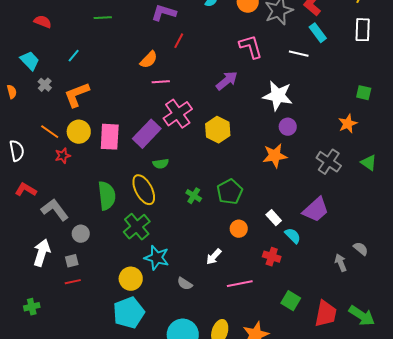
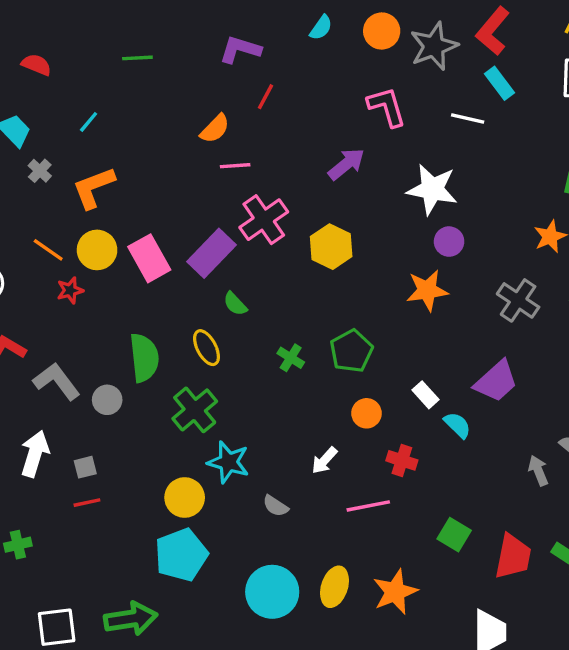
pink rectangle: (110, 137) -> (149, 258), turned -32
green semicircle: (161, 164) -> (235, 304), turned 56
yellow ellipse: (144, 190) -> (207, 348), size x0.7
gray circle: (81, 234) -> (107, 400), moved
red cross: (272, 257) -> (402, 460), moved

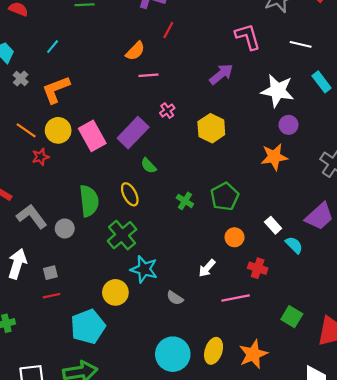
cyan rectangle: (500, 83) -> (322, 82), moved
pink cross: (264, 220) -> (167, 111), size x0.5
cyan pentagon: (181, 555) -> (88, 327), moved

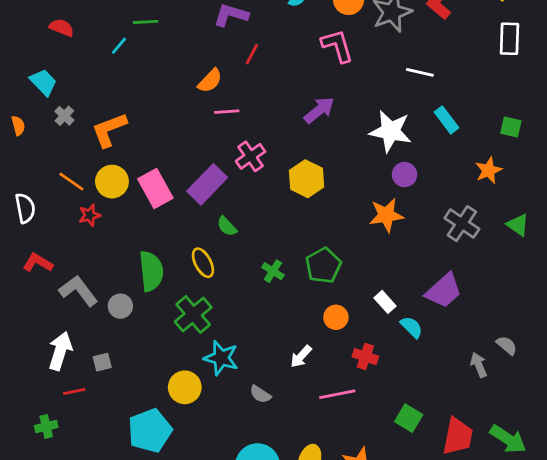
pink L-shape: (248, 37) -> (337, 46), moved
cyan line: (53, 47) -> (119, 46), moved
pink cross: (167, 111) -> (251, 156), size x1.5
red line: (51, 296) -> (74, 391), moved

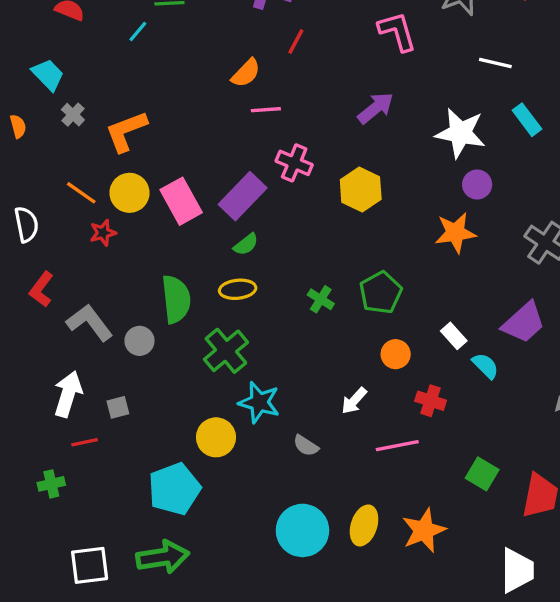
pink cross: (251, 156) -> (294, 163), turned -32
green semicircle: (227, 226) -> (246, 244), moved, turned -85
red L-shape: (38, 263) -> (41, 289), turned -84
yellow ellipse: (203, 263) -> (238, 289), turned -68

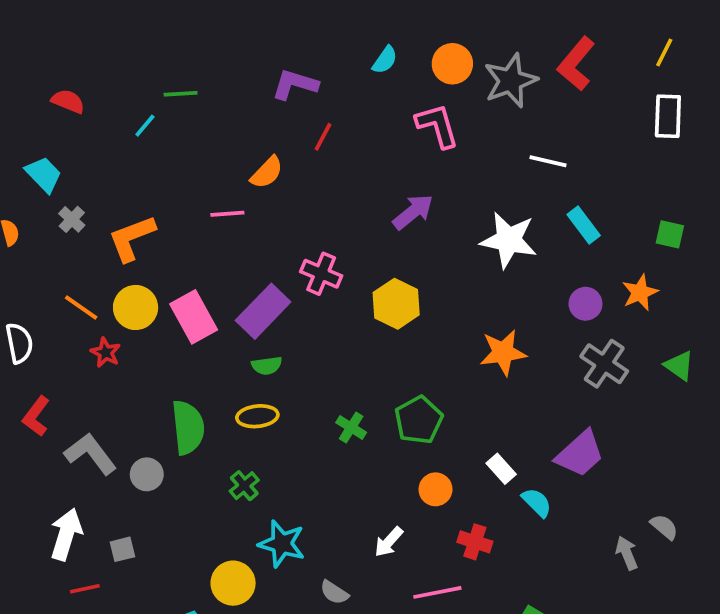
pink line: (266, 110) -> (227, 214), moved
purple circle: (477, 185) -> (585, 304), moved
red star: (103, 233) -> (106, 352), turned -30
green semicircle: (246, 244) -> (267, 366), turned 30
green cross: (226, 351) -> (244, 486), size x0.6

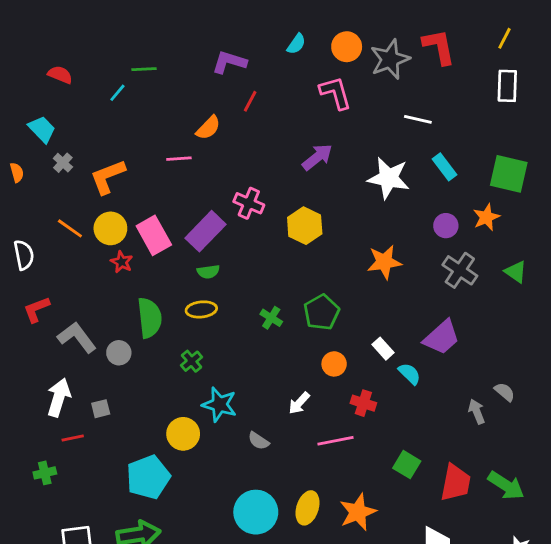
red L-shape: (576, 64) -> (439, 47), turned 129
green square: (670, 234) -> (509, 174), size x1.8
red star: (106, 352) -> (122, 262), moved
red L-shape: (36, 416) -> (36, 309), turned 32

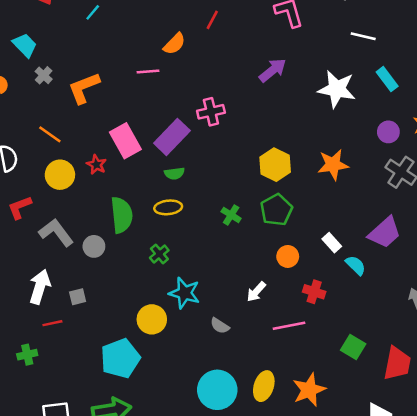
pink cross: (249, 203) -> (211, 112), turned -36
yellow hexagon: (305, 226) -> (275, 165), moved
yellow circle: (110, 228) -> (60, 175), moved

